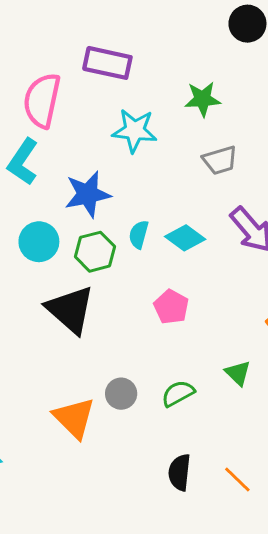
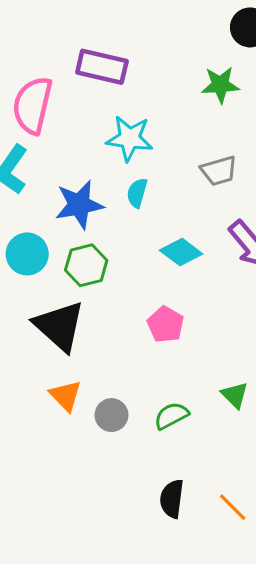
green star: (203, 99) -> (220, 85), moved
cyan semicircle: (139, 234) -> (137, 193), moved
orange triangle: (74, 418) -> (66, 396), moved, size x0.7

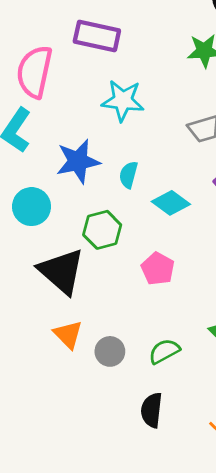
cyan semicircle: (137, 193) -> (128, 175), moved
green hexagon: (86, 265) -> (102, 230), moved
black semicircle: (172, 499) -> (152, 410), moved

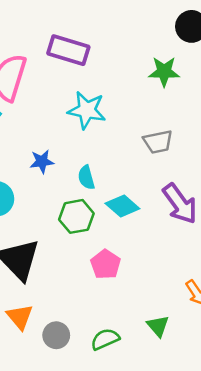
blue star: (78, 161) -> (42, 161), size x0.6
cyan semicircle: (128, 175) -> (86, 177), turned -35
green hexagon: (102, 230) -> (76, 216), moved

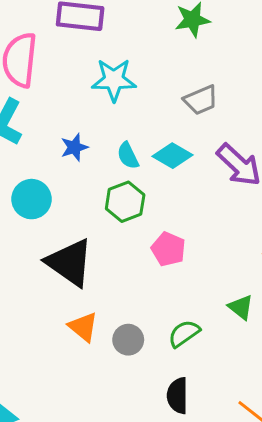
cyan diamond: (122, 206) -> (172, 156), moved

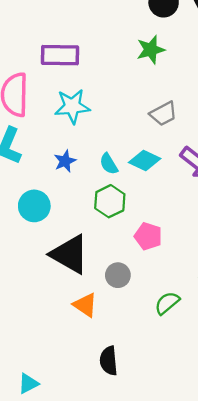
cyan star: (114, 80) -> (72, 106), moved
gray circle: (128, 340) -> (118, 275), moved
black semicircle: (178, 396) -> (109, 361), moved

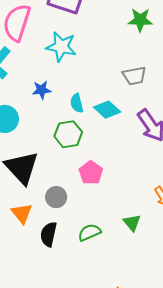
black semicircle: (109, 361) -> (49, 234), moved

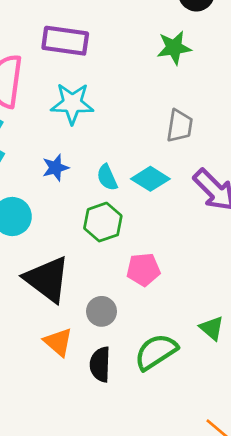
gray trapezoid: (134, 76) -> (180, 126), turned -60
pink pentagon: (91, 173) -> (143, 270), turned -30
green semicircle: (89, 232) -> (156, 352), size x1.4

